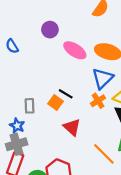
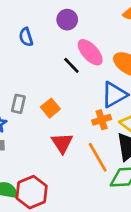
blue semicircle: (12, 46) -> (26, 37), moved
black line: (66, 94) -> (71, 65), moved
orange line: (104, 154) -> (98, 157), moved

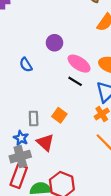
black line: (71, 65) -> (75, 81), moved
red triangle: (62, 143) -> (45, 143), moved

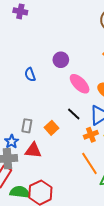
black line: (75, 81) -> (74, 114), moved
red triangle: (45, 143) -> (33, 150), turned -48

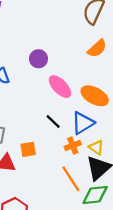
orange square: (51, 128) -> (28, 149), moved, turned 32

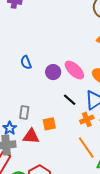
purple circle: (38, 59) -> (53, 72), moved

